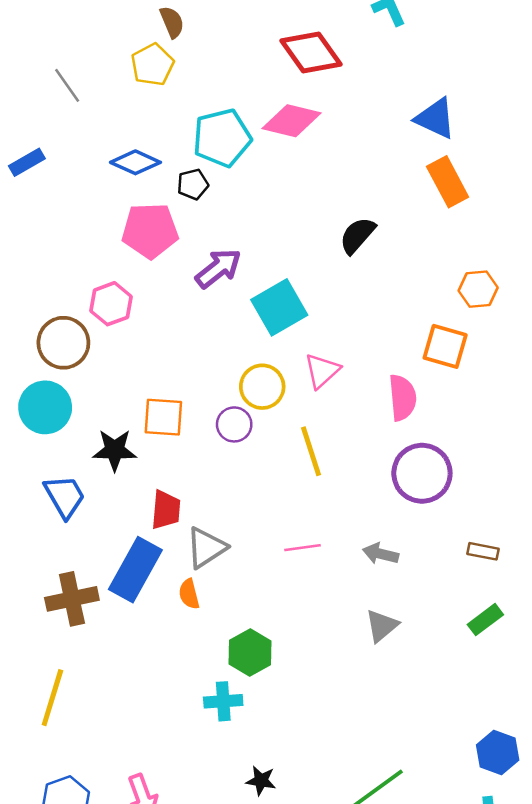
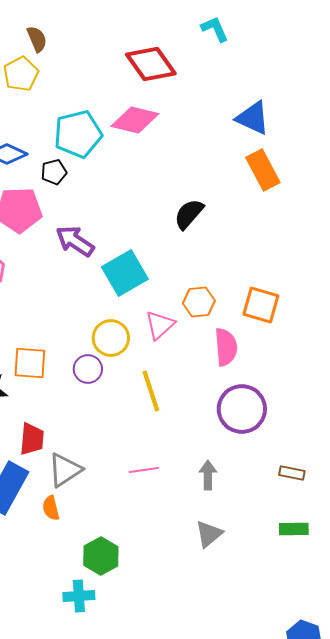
purple arrow: (218, 268) -> (75, 241), turned -108
orange hexagon: (478, 289) -> (199, 302), moved
gray arrow: (381, 554) -> (208, 475), turned 76
green rectangle: (485, 620) -> (294, 529), turned 36

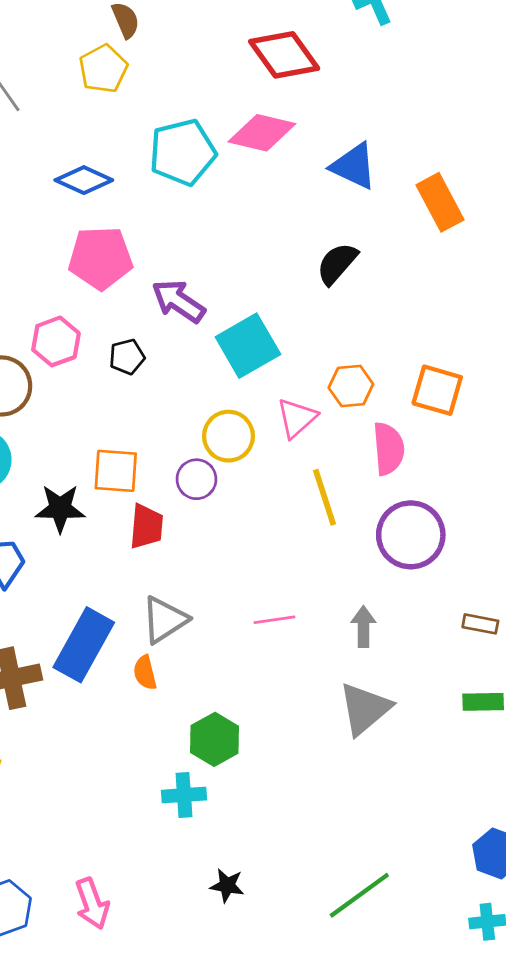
blue triangle: (253, 118) -> (354, 166), moved
black pentagon: (54, 172) -> (127, 357), moved
yellow line: (151, 391) -> (324, 497), moved
red trapezoid: (32, 439) -> (146, 527), moved
gray triangle: (209, 534) -> (365, 709), size x1.4

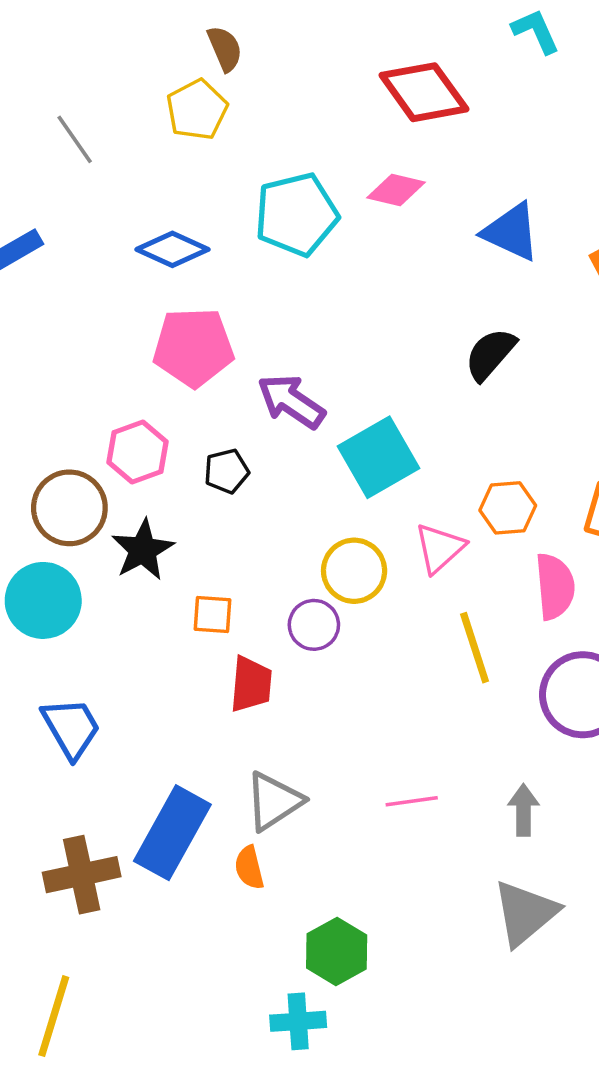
pink diamond: (262, 133) -> (396, 190), size x0.7
orange square: (116, 471) -> (213, 614), size x0.7
black star: (60, 508) -> (143, 550), moved, turned -30

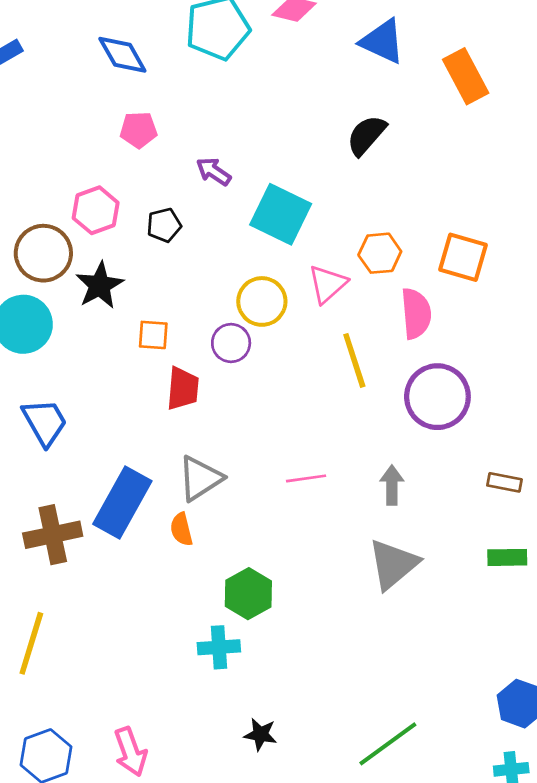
blue diamond: (172, 249) -> (122, 55), turned 36
pink pentagon: (193, 347) -> (139, 130), size x0.6
purple arrow: (291, 401) -> (214, 171), size x0.7
cyan square: (379, 457) -> (281, 214), turned -34

